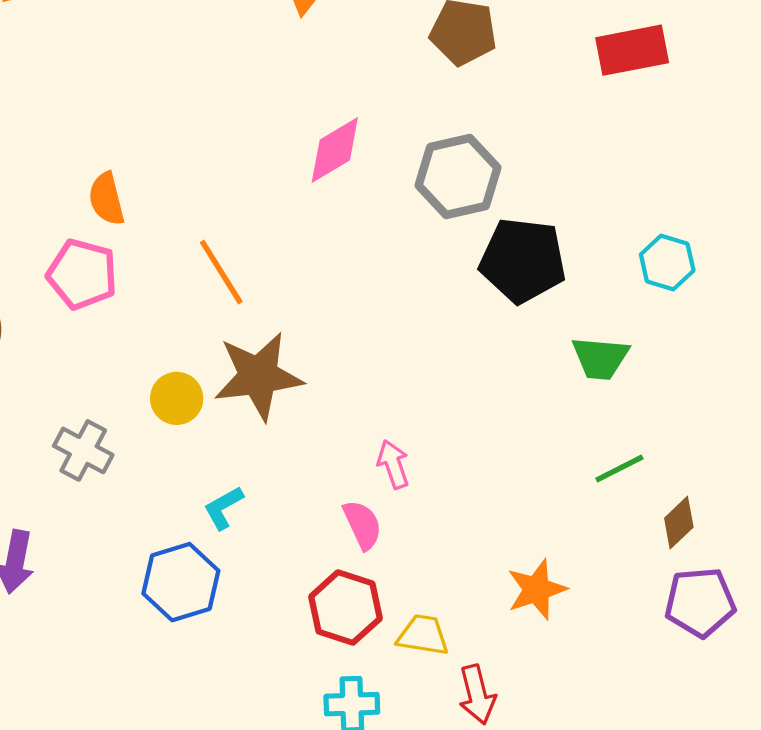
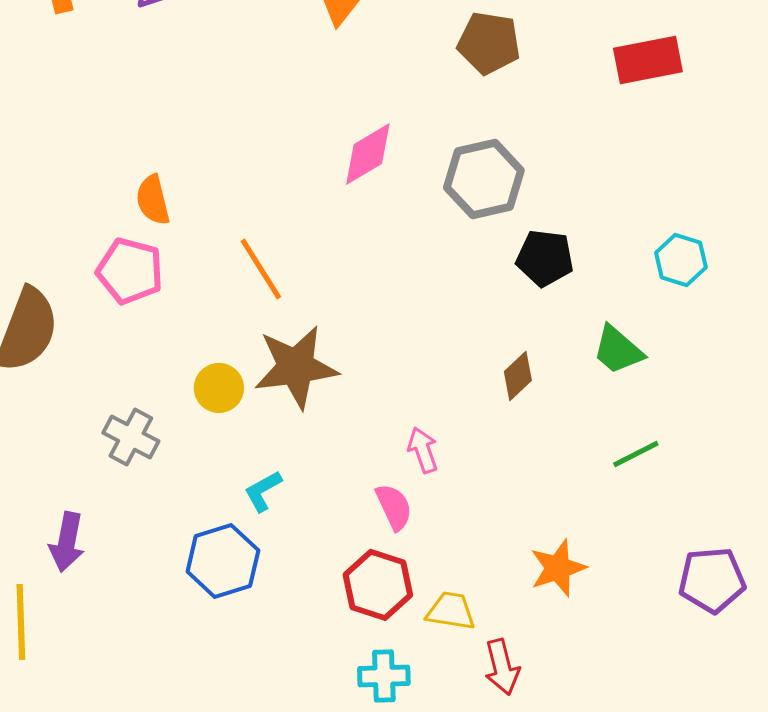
black pentagon: (523, 260) -> (545, 258), size x0.7
green trapezoid: (600, 358) -> (618, 350), turned 36
brown diamond: (679, 523) -> (518, 376), moved

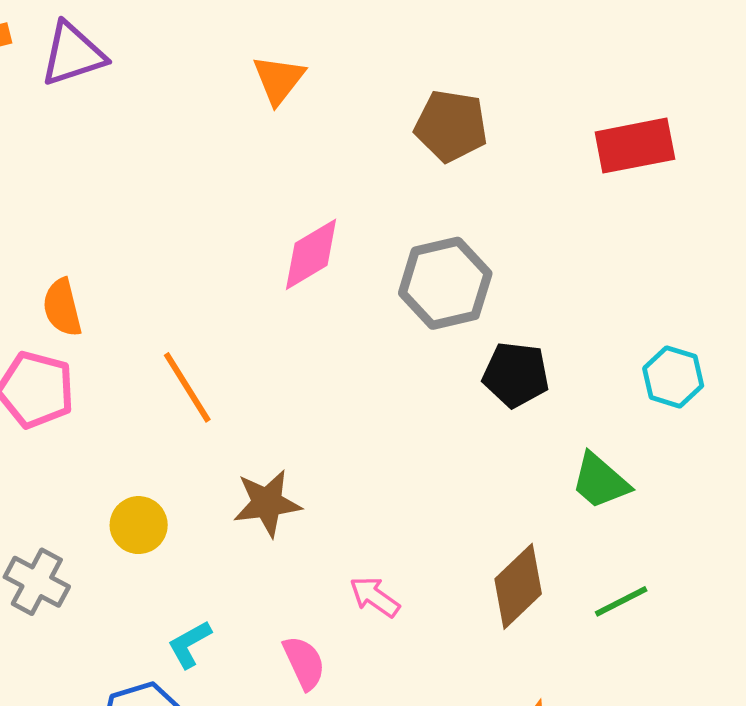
brown star: (296, 367) -> (267, 503), moved, size x0.7
brown diamond: (518, 376) -> (518, 586), moved, size x1.5
pink arrow: (423, 450) -> (375, 597), turned -36
pink semicircle: (394, 507) -> (304, 663), moved

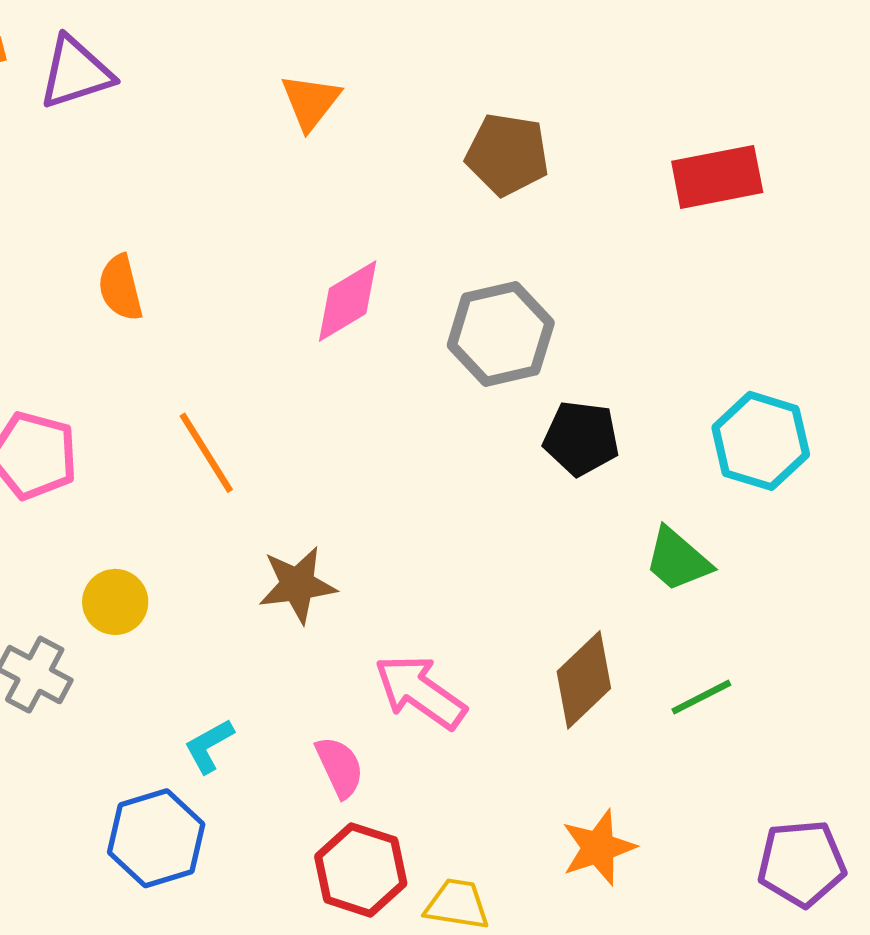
orange semicircle: (62, 308) -> (120, 288), moved
cyan hexagon: (673, 377) -> (761, 441), size x1.4
yellow circle: (139, 525) -> (115, 602), moved
pink arrow: (375, 597) -> (420, 692), size x1.6

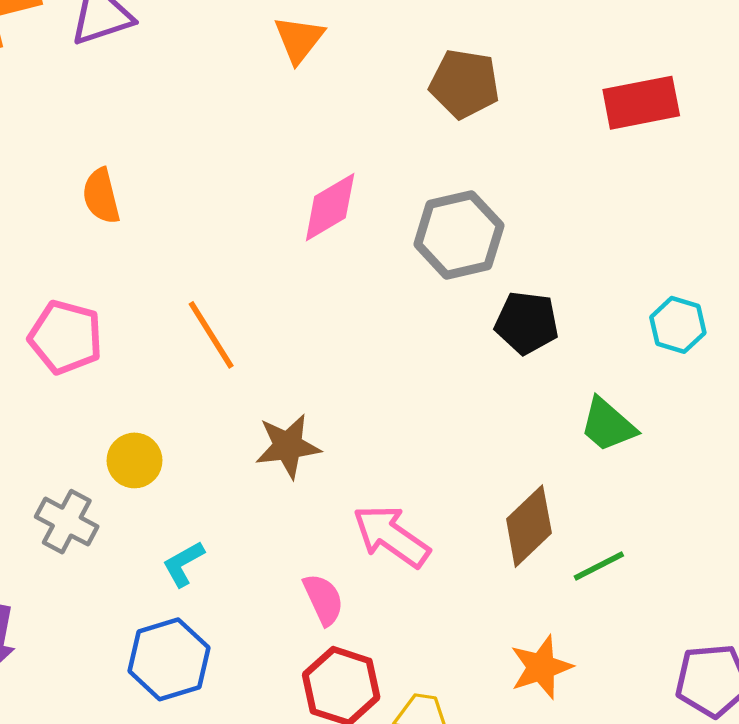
orange semicircle: (120, 288) -> (101, 196), moved
cyan hexagon: (761, 441) -> (678, 325), size x0.7
green line: (701, 697) -> (599, 566), moved
cyan L-shape: (209, 746) -> (183, 564), moved

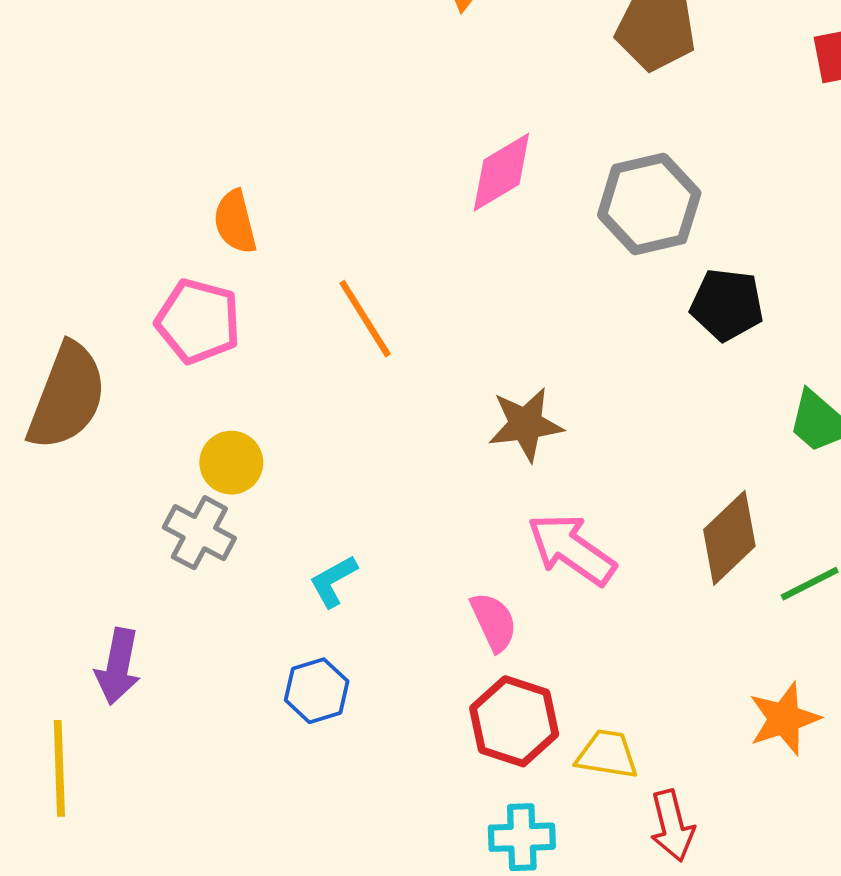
orange semicircle: (101, 196) -> (235, 222), moved
brown star: (288, 446) -> (526, 424), moved
yellow circle: (135, 460) -> (231, 463), moved
blue hexagon: (169, 659) -> (317, 691), size x0.7
orange star: (541, 667) -> (784, 719), moved

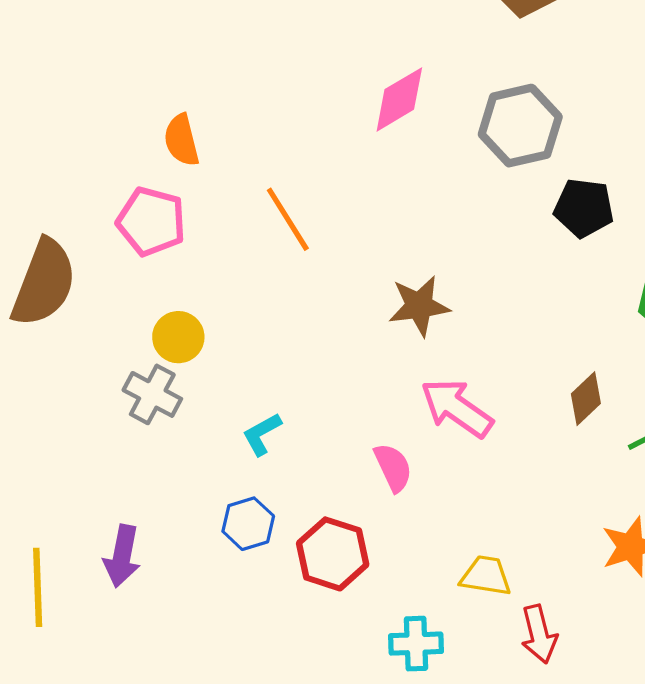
brown diamond: (729, 538) -> (586, 399), size x0.7
purple arrow: (118, 666) -> (122, 556), moved
red hexagon: (514, 721) -> (333, 554), moved

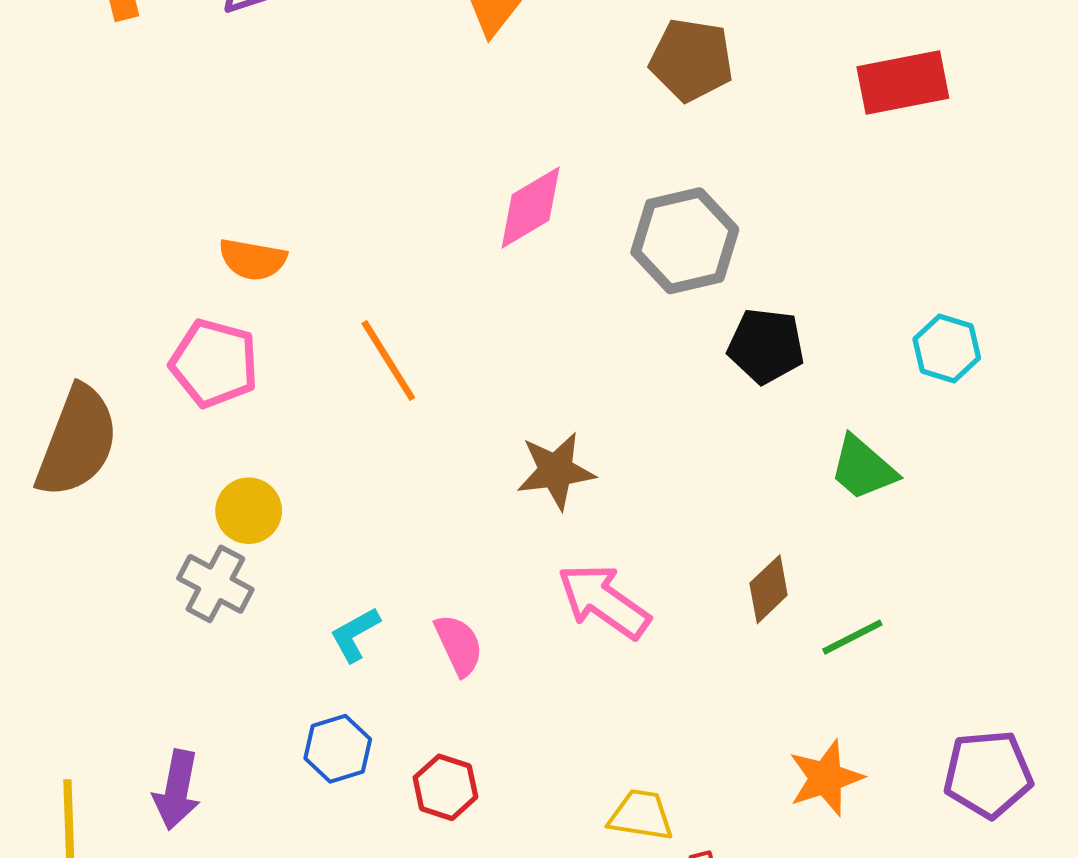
orange semicircle: (181, 140) -> (253, 259), turned -66
pink semicircle: (393, 467) -> (459, 645), moved
red hexagon: (333, 554) -> (445, 787), size x0.7

